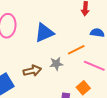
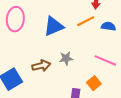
orange line: (76, 50) -> (86, 21), moved

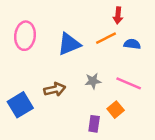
gray star: (66, 58) -> (93, 81), moved

